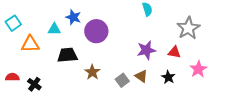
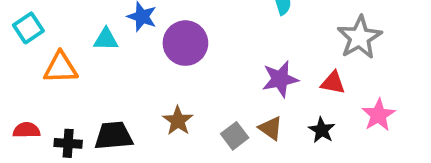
black trapezoid: (67, 55) -> (114, 136), moved
black cross: (34, 84) -> (68, 143), turned -32

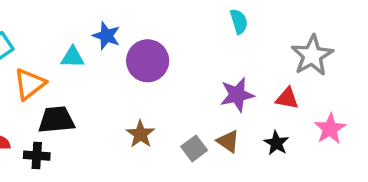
orange triangle: (61, 68) -> (30, 84), turned -36
black trapezoid: (114, 136) -> (56, 120), moved

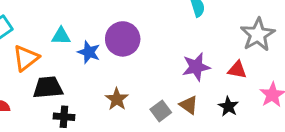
blue star: (106, 36) -> (89, 52), moved
black cross: (37, 156) -> (64, 117), moved

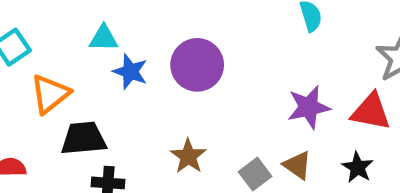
cyan triangle: (61, 36) -> (104, 38), moved
blue star: (89, 52) -> (130, 72), moved
red triangle: (237, 70) -> (371, 112), size x1.4

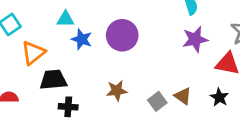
purple star: (309, 107) -> (195, 39), moved
brown star: (188, 156) -> (117, 91), turned 30

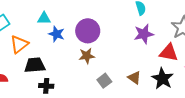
brown star: (117, 91) -> (87, 56), moved
black star: (219, 97) -> (162, 79), size x1.5
gray square: (157, 101) -> (104, 81), moved

